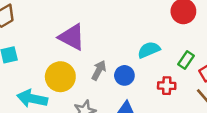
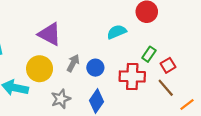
cyan semicircle: (149, 50) -> (117, 32), moved
red cross: (167, 86) -> (132, 77), size x1.6

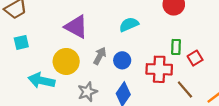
cyan semicircle: (117, 32) -> (129, 24), moved
green rectangle: (149, 54) -> (176, 47), turned -32
brown line: (166, 88) -> (185, 89), moved

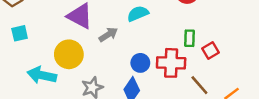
gray arrow: (100, 56) -> (108, 35), moved, turned 30
blue circle: (122, 60) -> (140, 63), moved

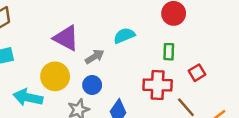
green rectangle: (190, 38) -> (169, 52), moved
blue circle: (140, 63) -> (92, 85), moved

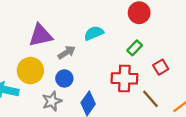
purple triangle: (66, 38) -> (41, 35), turned -40
green rectangle: (169, 52) -> (135, 48), turned 42

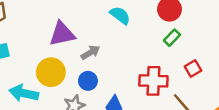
cyan semicircle: (94, 33) -> (120, 15), moved, turned 60
green rectangle: (135, 48) -> (172, 38), moved

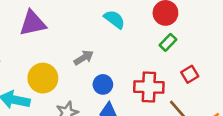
purple triangle: (62, 34) -> (33, 23), moved
blue circle: (88, 81) -> (103, 84), moved

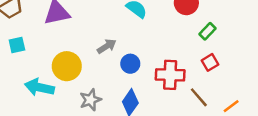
green rectangle: (168, 42) -> (208, 31), moved
blue circle: (103, 84) -> (130, 64), moved

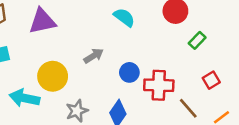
red square: (210, 62) -> (211, 80), moved
blue circle: (130, 64) -> (129, 72), moved

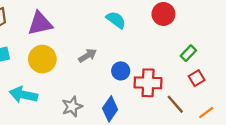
green rectangle: (197, 40) -> (188, 53), moved
yellow circle: (53, 76) -> (42, 59), moved

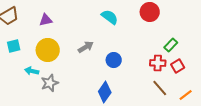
purple triangle: (40, 23) -> (46, 20), size x0.6
red cross: (148, 83) -> (158, 63), moved, size x0.7
cyan arrow: (23, 95) -> (32, 71), moved, size x0.6
gray star: (72, 107) -> (50, 83), moved

